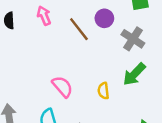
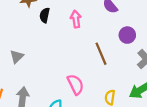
brown line: (79, 29) -> (101, 54), moved

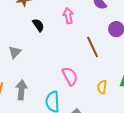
black semicircle: (45, 15) -> (38, 25), moved, turned 136

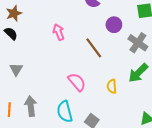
pink arrow: (68, 16) -> (59, 32), moved
black semicircle: (38, 25) -> (11, 33), moved

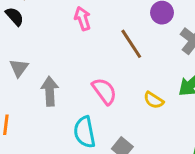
yellow semicircle: (112, 86) -> (154, 100), turned -56
gray arrow: (31, 106) -> (50, 91), moved

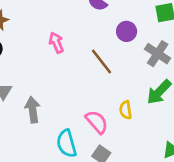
pink semicircle: (104, 91) -> (97, 122), moved
yellow semicircle: (154, 100) -> (126, 110), turned 54

